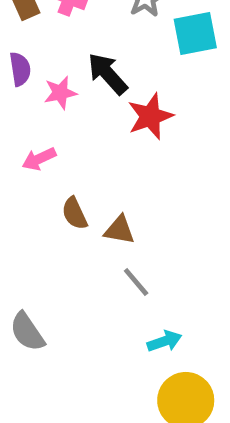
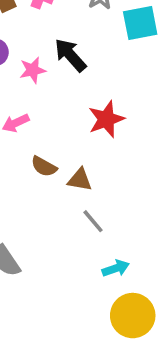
red star: (150, 116) -> (106, 119), moved
brown semicircle: (75, 213) -> (44, 166), turned -36

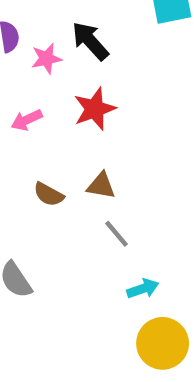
red star: (106, 119) -> (95, 109), moved
brown semicircle: (44, 166) -> (49, 194), moved

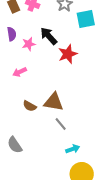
red star: (95, 109) -> (68, 54), moved
brown triangle: (101, 186) -> (54, 102), size x1.5

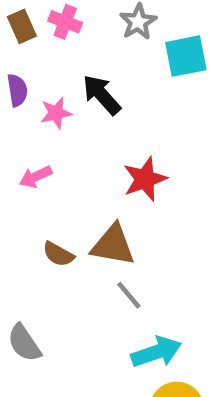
red star: (68, 54) -> (145, 179), moved
cyan arrow: (73, 149) -> (156, 352), size x1.5

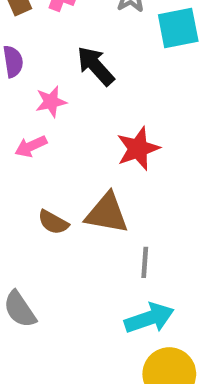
pink star: (56, 113) -> (51, 102), moved
gray line: (129, 295) -> (145, 262), moved, turned 44

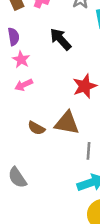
pink star: (51, 102) -> (21, 60), moved, turned -30

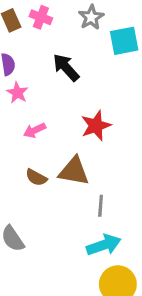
pink arrow: (24, 85) -> (35, 130), moved

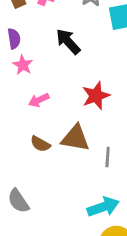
gray line: (101, 206) -> (108, 157), moved

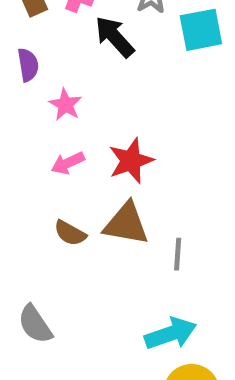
black arrow: (68, 42) -> (114, 37), moved
pink star: (23, 65) -> (65, 105), moved
red star: (96, 96) -> (131, 161), moved

